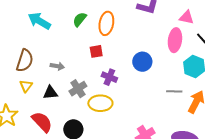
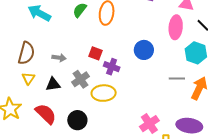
red square: (96, 51) -> (95, 53), moved, turned 32

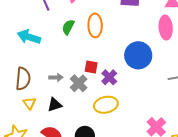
blue circle: (144, 50) -> (138, 55), size x1.4
purple cross: (112, 67) -> (109, 77), turned 35
gray cross: (80, 79) -> (79, 83), moved

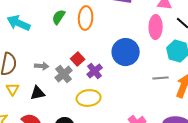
red square: (91, 67) -> (78, 59), turned 32

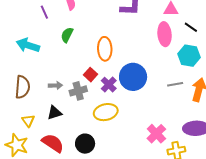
orange ellipse: (86, 18) -> (105, 49), moved
blue circle: (126, 52) -> (133, 77), moved
gray cross: (64, 74) -> (78, 91), turned 30
yellow triangle: (13, 89) -> (28, 121), moved

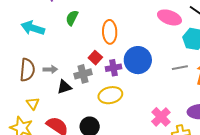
pink ellipse: (165, 34) -> (169, 17), turned -65
gray arrow: (55, 85) -> (50, 69), moved
purple cross: (109, 85) -> (113, 68), turned 35
black triangle: (54, 113) -> (64, 87), moved

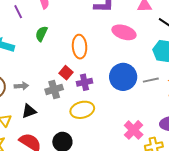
pink ellipse: (169, 17) -> (124, 32), moved
blue circle: (138, 60) -> (123, 77), moved
black triangle: (64, 87) -> (29, 111), moved

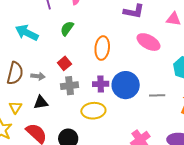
red square: (66, 73) -> (64, 63), moved
blue circle: (123, 77) -> (126, 85), moved
gray line: (151, 80) -> (157, 95), moved

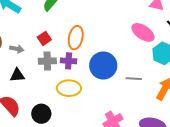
pink ellipse: (148, 42) -> (143, 32), moved
orange ellipse: (102, 48) -> (76, 38), moved
purple cross: (101, 84) -> (69, 61), moved

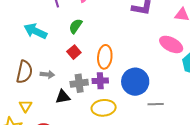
red square: (44, 38) -> (74, 52), moved
black triangle: (17, 75) -> (63, 97), moved
gray line: (134, 79) -> (156, 104), moved

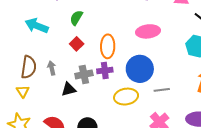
pink ellipse: (171, 44) -> (148, 31), moved, turned -30
gray arrow: (47, 74) -> (52, 68), turned -104
yellow triangle: (26, 106) -> (23, 91), moved
yellow ellipse: (104, 108) -> (126, 97), moved

